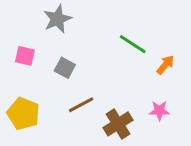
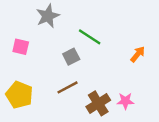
green line: (133, 44) -> (90, 37), moved
gray square: (65, 68) -> (71, 57), moved, turned 35
pink star: (159, 111) -> (125, 101), moved

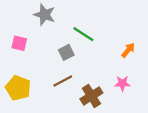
gray star: (48, 16) -> (44, 15), turned -30
pink star: (125, 101) -> (122, 83), moved

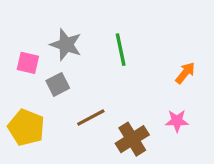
gray star: (44, 15) -> (66, 45), moved
green line: (83, 34) -> (121, 50), turned 45
gray square: (66, 52) -> (58, 84), moved

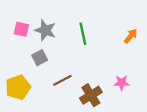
pink square: (28, 63) -> (21, 29), moved
orange arrow: (185, 73) -> (131, 36), moved
yellow pentagon: (26, 127) -> (18, 87), turned 30

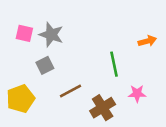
green line: (83, 34) -> (114, 64), moved
orange arrow: (131, 36) -> (147, 41), turned 35

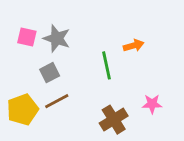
orange arrow: (147, 41) -> (134, 46), moved
green line: (114, 64) -> (107, 65), moved
brown line: (70, 91) -> (57, 101), moved

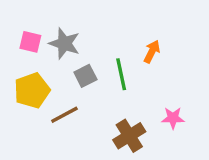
orange arrow: (134, 46) -> (152, 52), turned -48
gray square: (50, 73) -> (85, 76), moved
yellow pentagon: (23, 110) -> (32, 90), moved

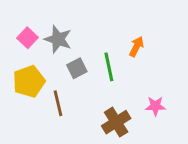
pink square: (30, 42) -> (27, 38), turned 30
brown line: (64, 115) -> (58, 103), turned -75

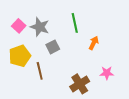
orange arrow: (136, 46) -> (94, 43), moved
green line: (109, 67) -> (75, 23), moved

